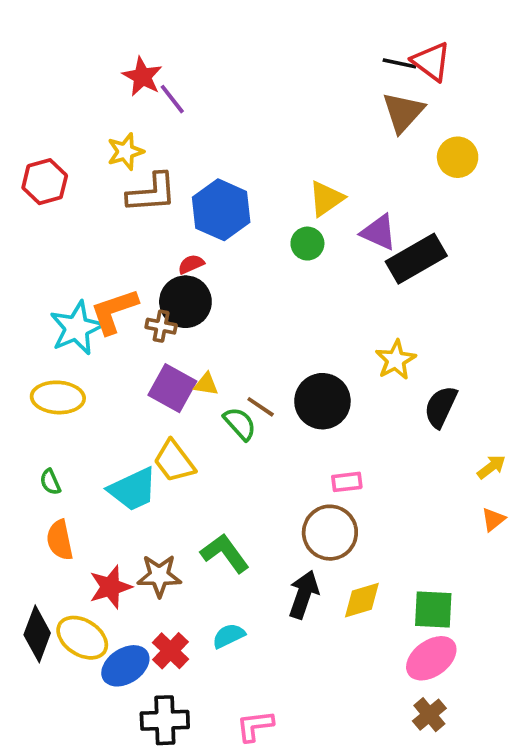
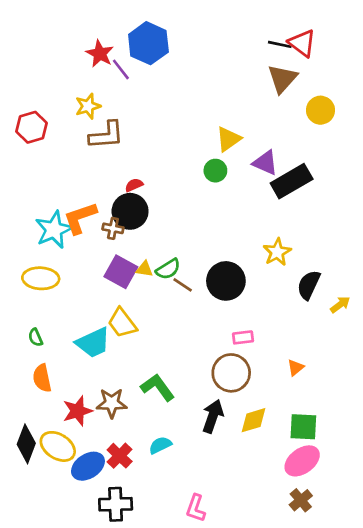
blue hexagon: (221, 210) -> (148, 43), moved
green semicircle: (240, 424) -> (168, 269), moved, turned 100
yellow arrow: (491, 467) -> (340, 305), moved
orange triangle: (493, 519) -> (296, 368), moved
pink L-shape: (255, 726) -> (196, 508), moved, turned -64

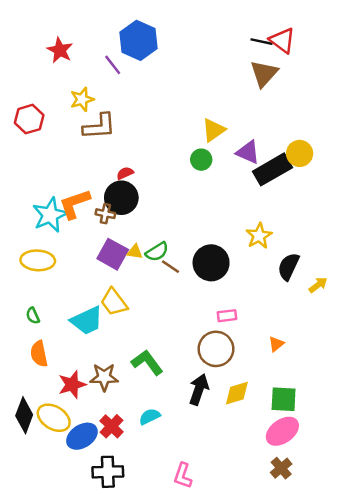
red star: (100, 54) -> (60, 50), moved
yellow circle: (320, 110) -> (300, 153), moved

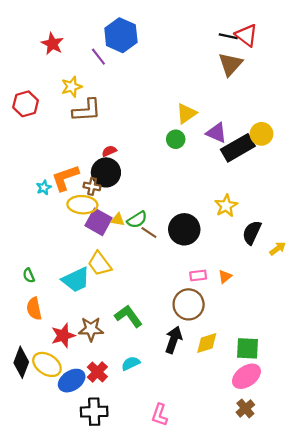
cyan star: (50, 215) -> (44, 187), size x0.5
yellow ellipse: (38, 260) -> (82, 205), moved
orange triangle: (276, 344) -> (225, 277), moved

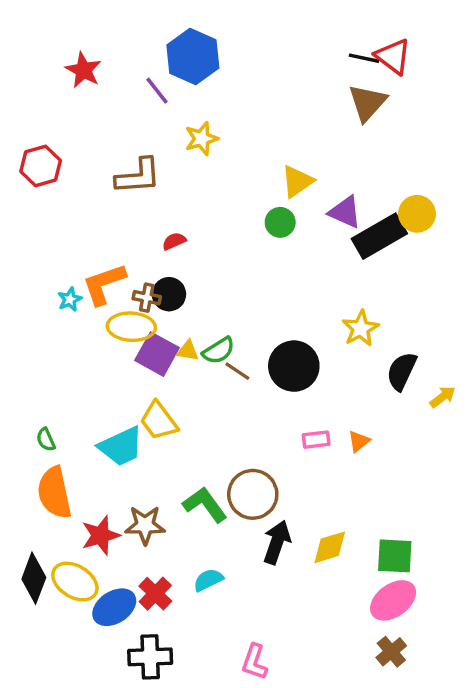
yellow star: (72, 87) -> (201, 139), moved
black circle: (106, 172) -> (169, 294), moved, size x0.7
brown circle: (189, 304) -> (253, 494), moved
orange semicircle: (34, 309) -> (54, 493), size x1.4

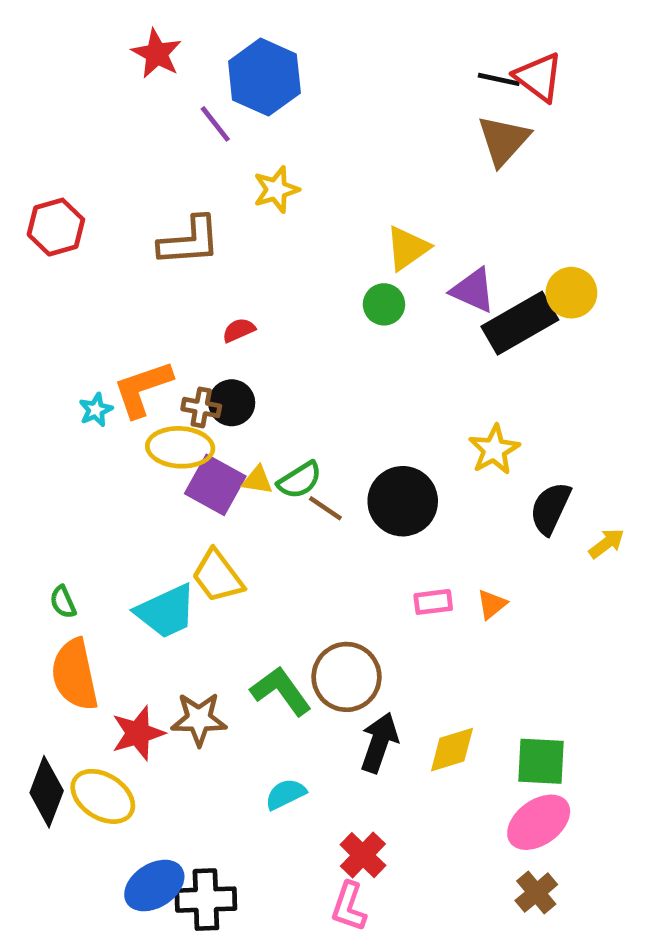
red star: (83, 70) -> (157, 54), moved
red cross: (155, 594) -> (363, 855), moved
blue ellipse: (114, 607) -> (154, 886), moved

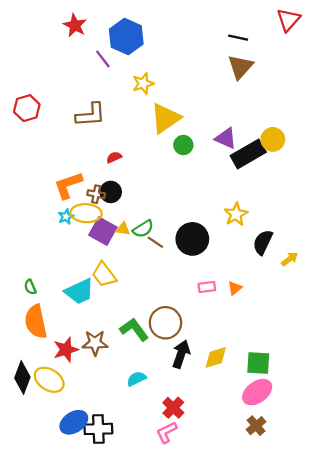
red triangle: (539, 77) -> (288, 20), moved, turned 35
yellow star: (276, 190) -> (143, 84), moved
yellow triangle: (407, 248) -> (165, 118), moved, size x1.4
cyan star: (96, 410) -> (66, 217), moved
pink L-shape: (349, 907) -> (167, 432), turned 45

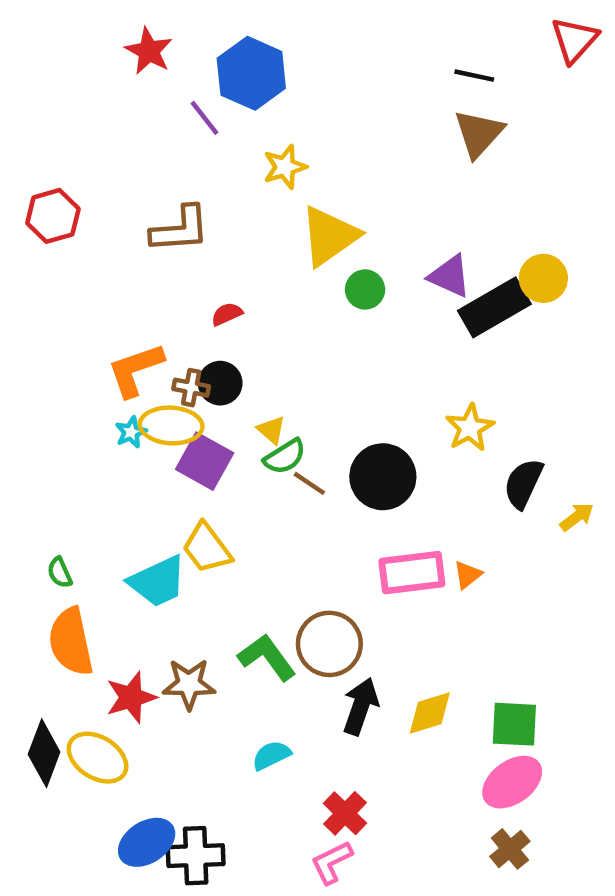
yellow triangle: (123, 229) -> (271, 430), moved, turned 32
pink rectangle: (207, 287) -> (412, 573), size x1.8

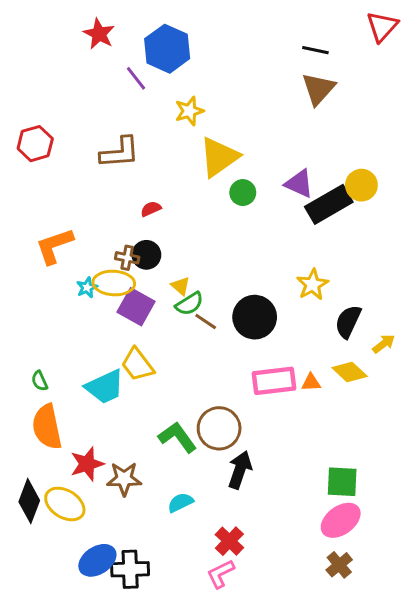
orange L-shape: (135, 370) -> (54, 246), moved
orange triangle: (468, 575) -> (311, 382), turned 36
brown star: (189, 684) -> (124, 479), moved
yellow diamond: (430, 713) -> (350, 372), moved, turned 60

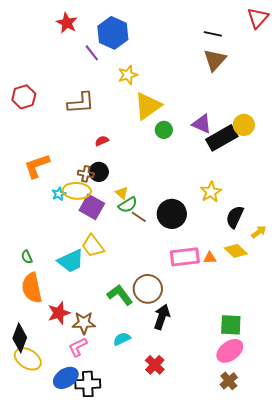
yellow ellipse: (65, 504) -> (28, 359), moved
pink L-shape: (221, 574) -> (78, 347), moved

